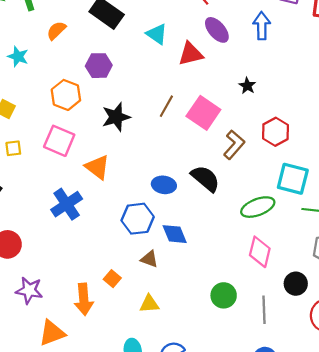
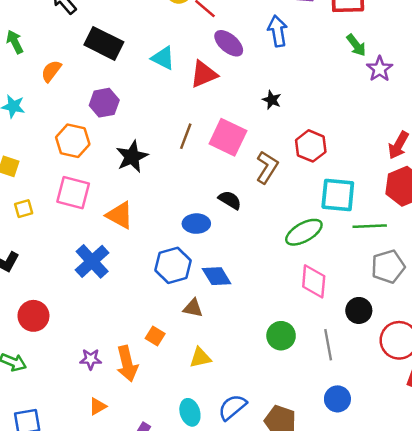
black semicircle: (205, 178) -> (230, 200), moved, size x0.7
purple star: (29, 290) -> (91, 359), moved, size x0.7
orange triangle: (52, 333) -> (98, 406), size x0.6

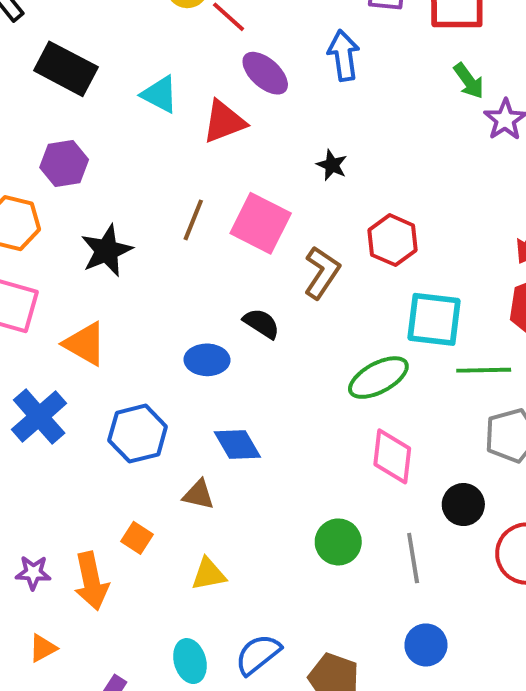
blue hexagon: (173, 265) -> (138, 434), moved

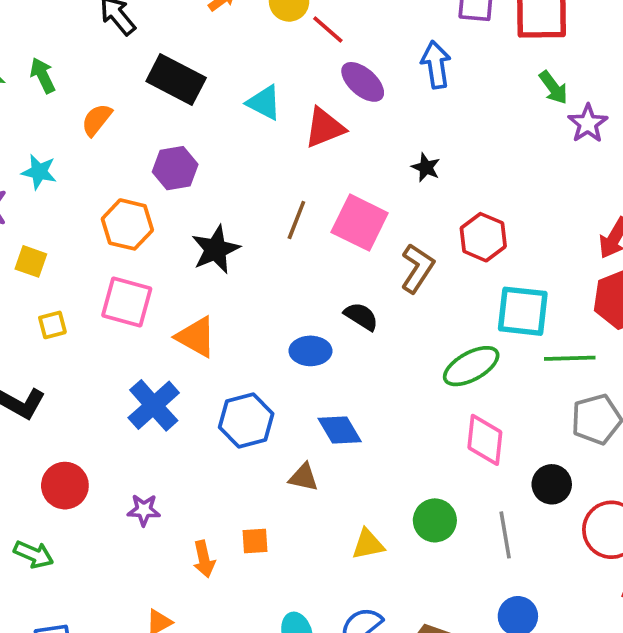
orange square: (137, 538) -> (255, 541), moved, turned -36
purple star: (33, 573) -> (144, 510), moved
yellow triangle: (208, 574) -> (368, 544), moved
orange arrow: (91, 581) -> (204, 559), size x0.7

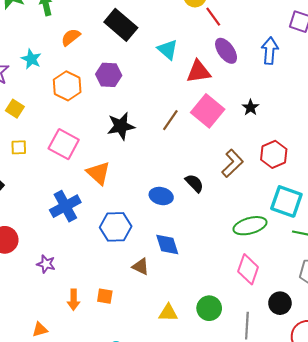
pink square: (360, 223) -> (208, 111), moved
orange hexagon: (127, 224) -> (67, 86), moved

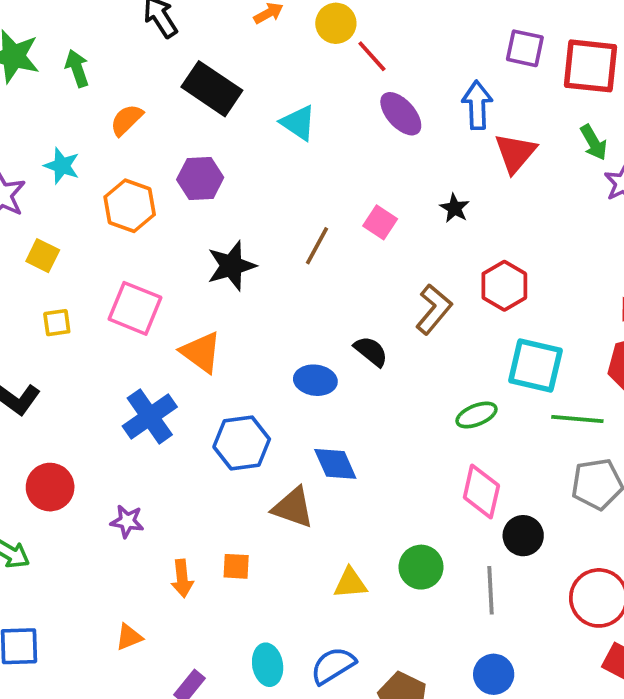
red triangle: (198, 72) -> (515, 153), moved, turned -35
pink square: (208, 111) -> (380, 222), size x0.6
green ellipse: (250, 226) -> (476, 415), size x0.7
brown triangle: (141, 267) -> (293, 508), size x1.4
black circle: (280, 303) -> (523, 536), moved

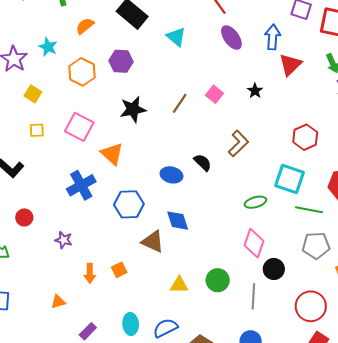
red hexagon: (504, 286) -> (305, 137), moved
red circle: (50, 487) -> (24, 217), size x0.7
orange square: (236, 566) -> (119, 270), turned -35

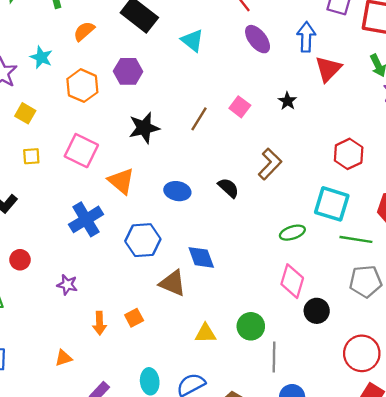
blue ellipse: (171, 175) -> (177, 191), moved
gray line: (253, 296) -> (274, 357), moved

